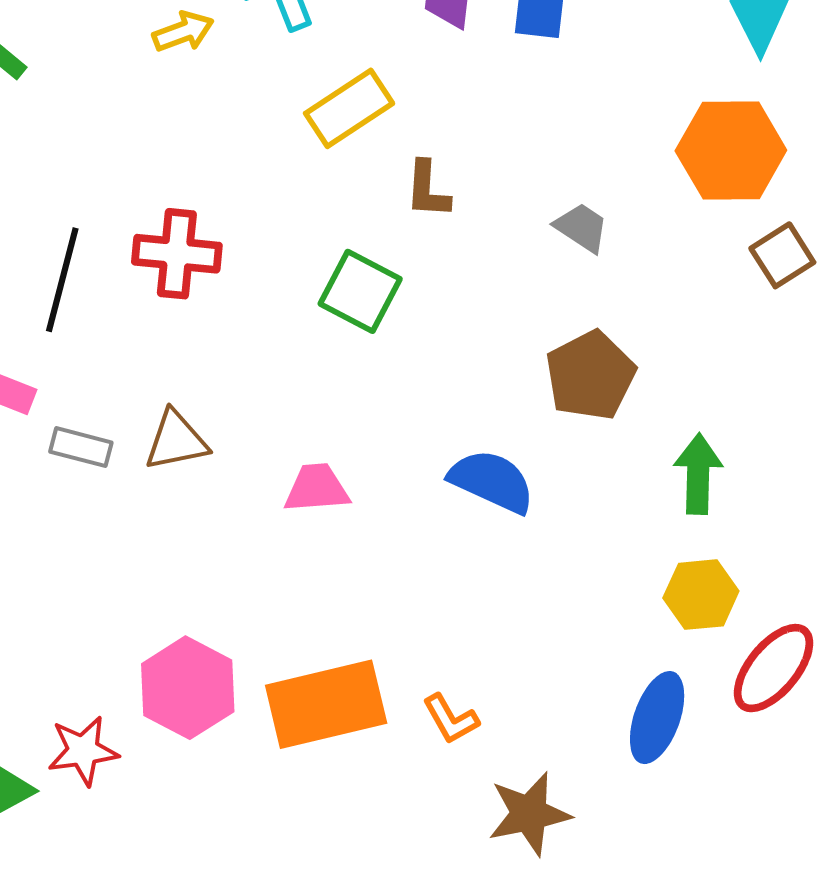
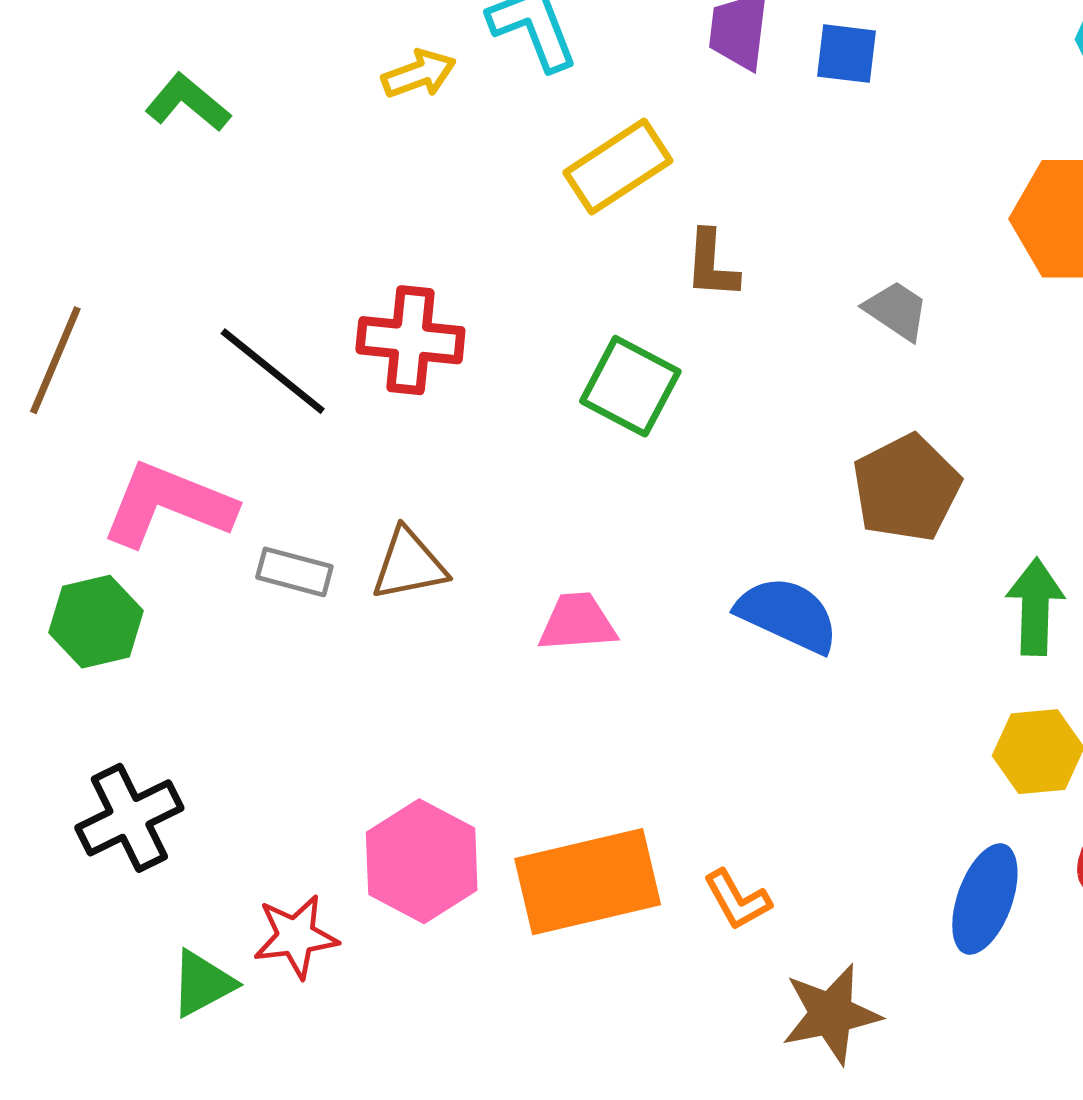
black line: (62, 280) -> (273, 371), turned -66

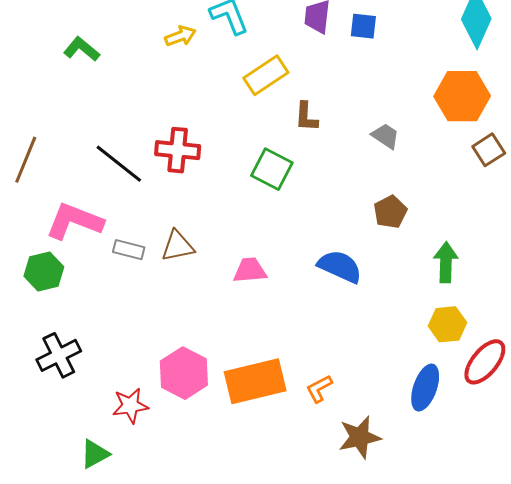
brown pentagon: (906, 488) -> (390, 212), size x0.7
orange L-shape: (737, 900) -> (319, 389), turned 92
green triangle: (202, 984) -> (95, 454), moved

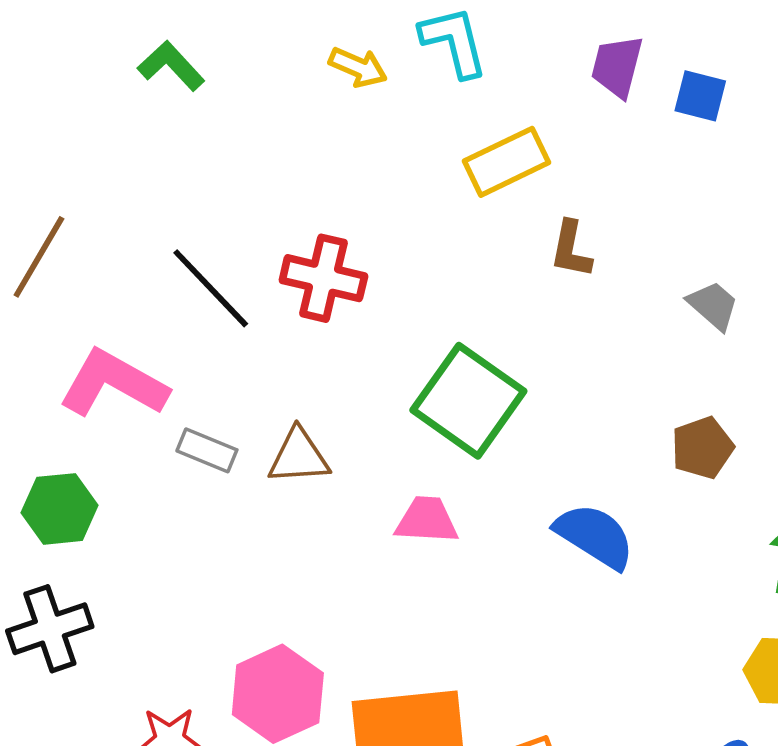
yellow arrow: (180, 36) -> (358, 67), turned 36
green square: (272, 169) -> (468, 401), moved, size x1.4
green hexagon: (44, 272) -> (60, 509), moved

